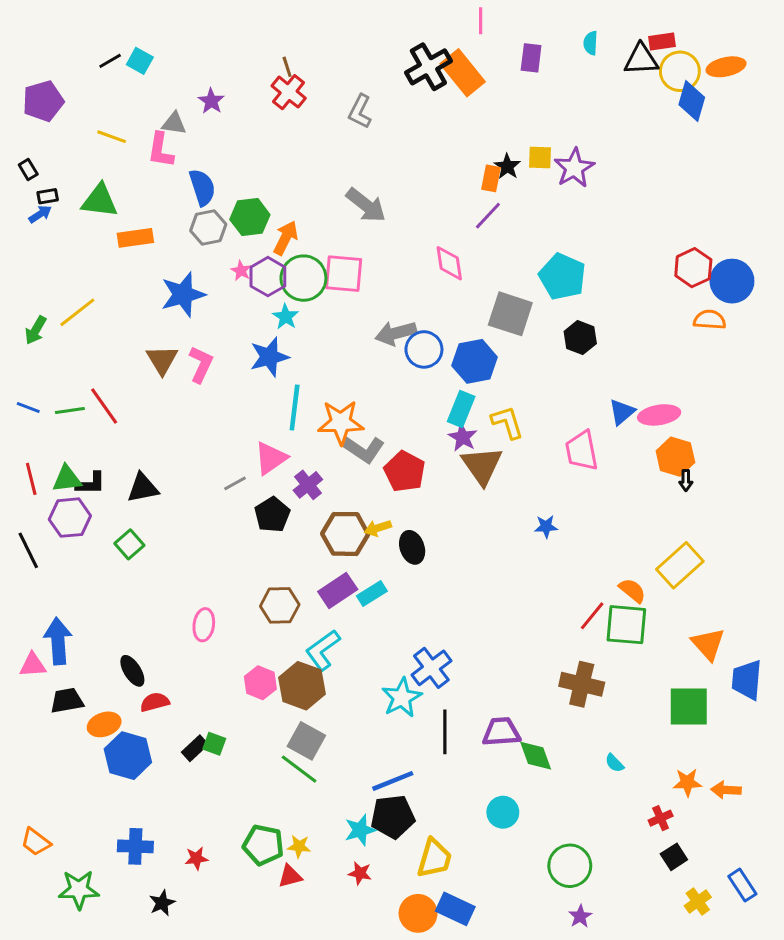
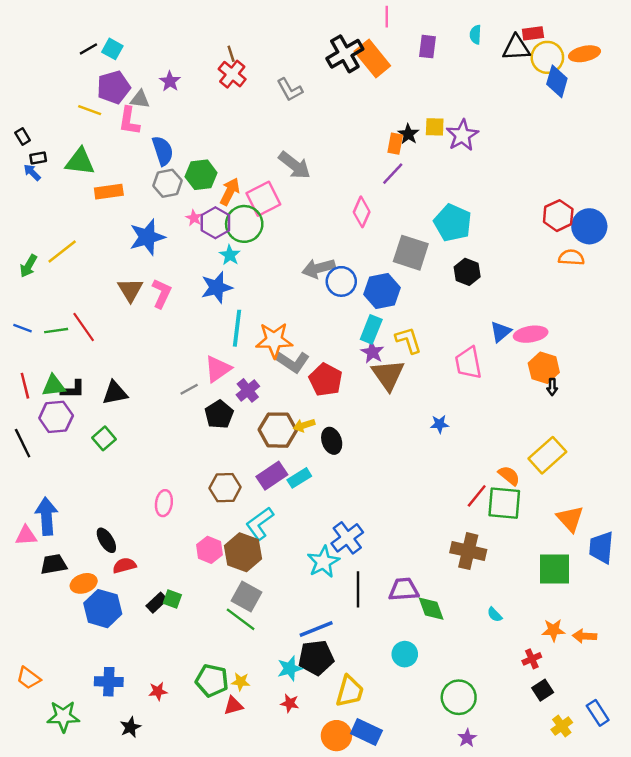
purple pentagon: (43, 101) -> (114, 87), moved
gray L-shape: (360, 111) -> (290, 90), turned -56
blue arrow: (40, 214) -> (32, 172), turned -102
pink diamond: (449, 263) -> (362, 212), turned 32
pink square: (344, 274) -> (263, 199), moved, turned -32

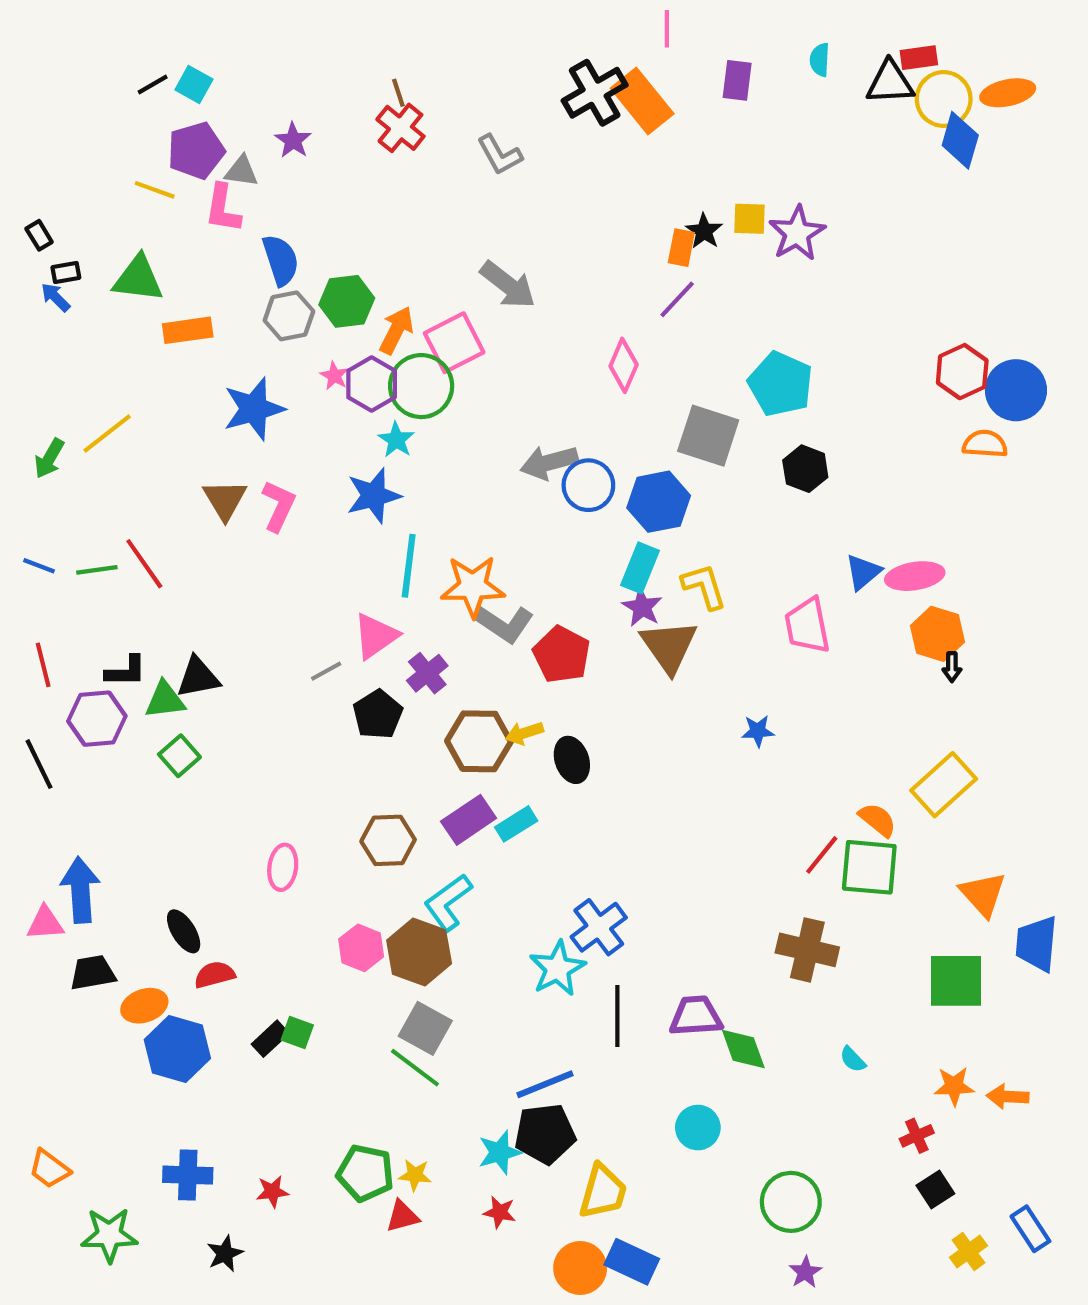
green triangle: (54, 386) -> (165, 700), moved

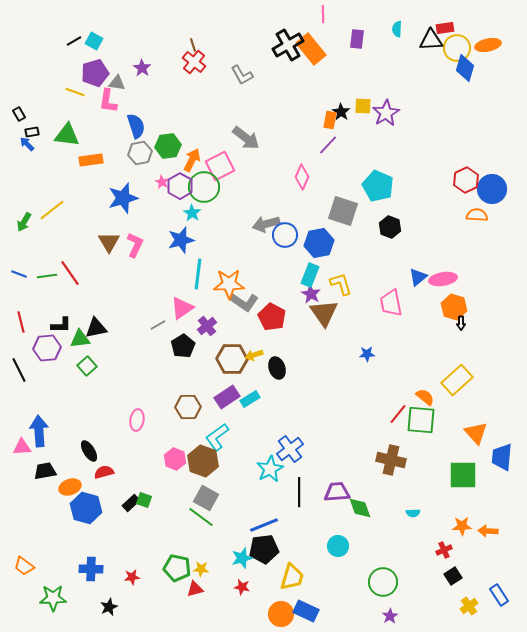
cyan semicircle: (853, 1059) -> (413, 513), turned -48

